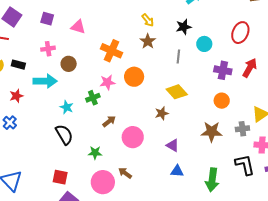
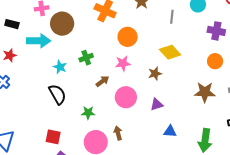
brown circle: (69, 64) -> (62, 24), size x1.5
pink star: (107, 82) -> (123, 63), moved
purple triangle: (173, 145) -> (157, 105), moved, turned -48
brown arrow: (125, 173) -> (118, 133), turned 40

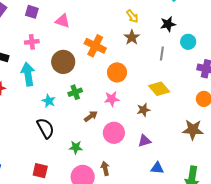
brown circle: (62, 24) -> (63, 62), moved
cyan arrow: (39, 41) -> (28, 74), turned -100

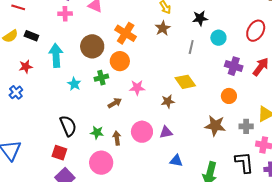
pink cross: (32, 42) -> (65, 14), moved
orange circle: (117, 72) -> (120, 61), moved
black semicircle: (45, 128) -> (68, 126), moved
pink circle: (114, 133) -> (142, 132), moved
brown arrow: (105, 168) -> (117, 138), moved

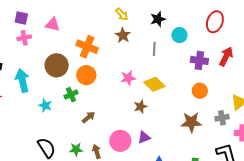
pink star: (137, 88) -> (128, 78), moved

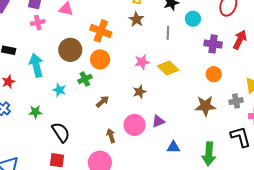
brown star: (140, 107) -> (139, 92), moved
green star: (76, 149) -> (35, 112), moved

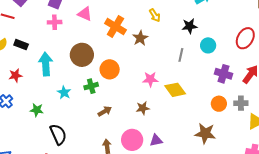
brown star: (136, 19) -> (140, 38), moved
orange cross: (101, 31) -> (115, 27), moved
gray cross: (236, 101) -> (241, 103), moved

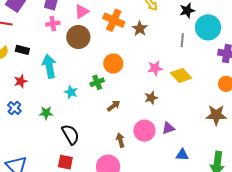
pink triangle: (85, 14) -> (82, 12), turned -49
cyan circle: (208, 45) -> (208, 27), size x1.6
brown circle: (82, 55) -> (78, 37), moved

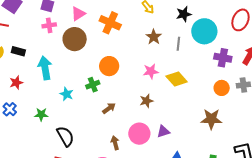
brown star: (140, 29) -> (154, 37), moved

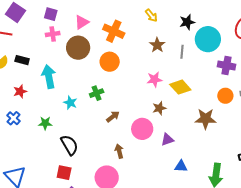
orange circle: (109, 66) -> (110, 62), moved
brown star: (146, 101) -> (159, 108), moved
brown star: (211, 119) -> (206, 119), moved
pink circle: (139, 134) -> (142, 129), moved

